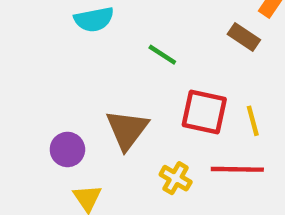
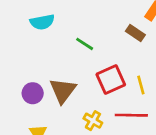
red square: (204, 112) -> (111, 80), turned -36
purple circle: (67, 149) -> (33, 93), moved

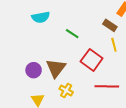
red square: (111, 80) -> (92, 60), turned -30
yellow line: (141, 85) -> (114, 45), moved
yellow cross: (93, 121) -> (66, 90), moved

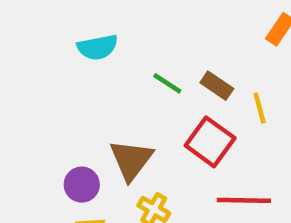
brown rectangle: (110, 25) -> (217, 86), moved
purple circle: (34, 70) -> (82, 185), moved

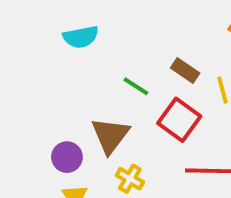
green line: (167, 83) -> (136, 86), moved

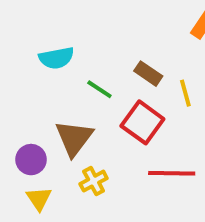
cyan semicircle: (81, 37) -> (56, 58), moved
yellow cross: (130, 179) -> (94, 181), turned 32

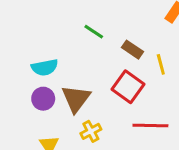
cyan semicircle: (56, 58) -> (45, 67), moved
green line: (99, 89) -> (94, 32), moved
purple circle: (31, 160) -> (43, 99), moved

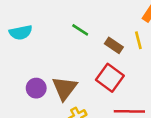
yellow line: (161, 64) -> (138, 40), moved
cyan semicircle: (45, 67) -> (21, 32), moved

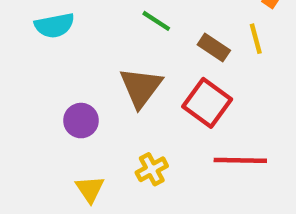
brown triangle: (65, 88) -> (141, 87), moved

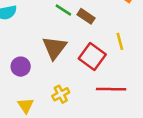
yellow line: (256, 39) -> (120, 41), moved
brown rectangle: (214, 48) -> (86, 16), moved

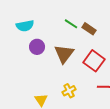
purple circle: (21, 67) -> (37, 47), moved

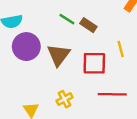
purple circle: (37, 47) -> (26, 47), size x1.5
red square: (94, 61) -> (94, 63), turned -35

